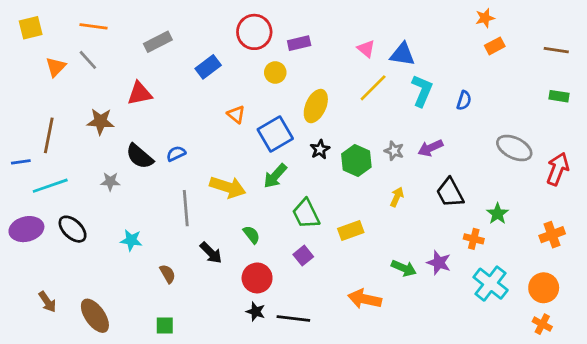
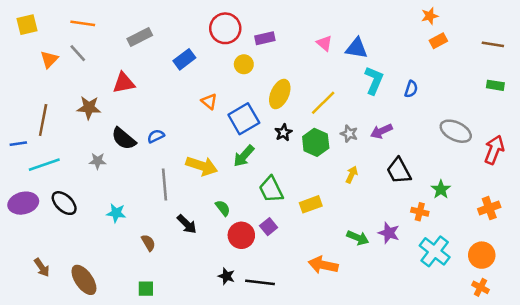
yellow line: (373, 88) -> (323, 103), moved
red circle: (257, 278) -> (241, 235), moved

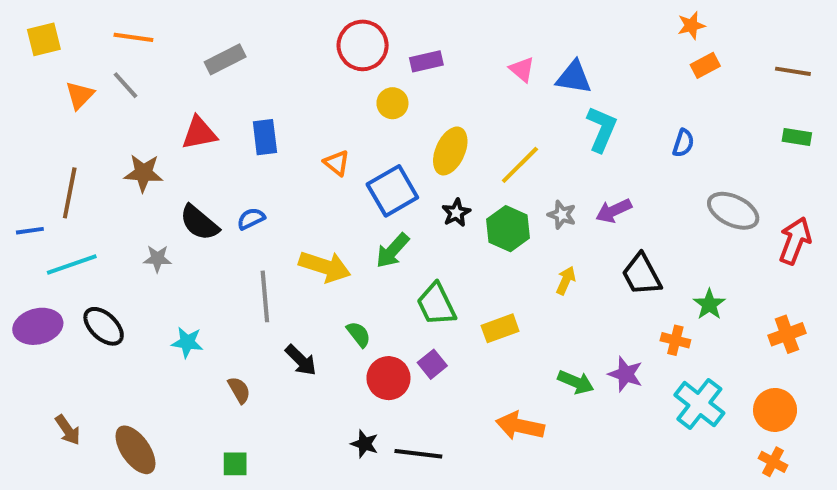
blue rectangle: (184, 59) -> (265, 137), moved, turned -60
blue semicircle: (411, 89) -> (683, 143), moved

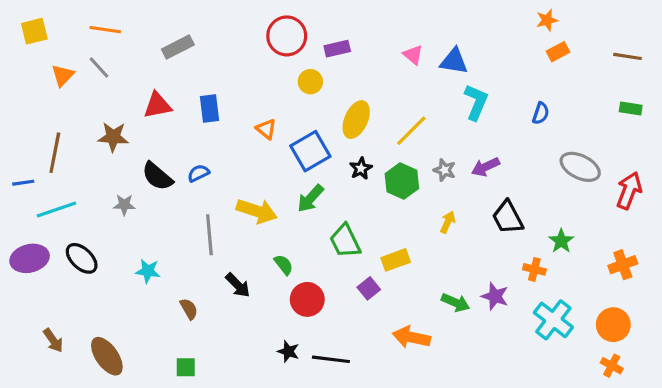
purple square: (432, 364) -> (369, 288), moved

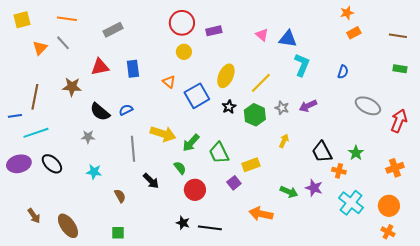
yellow circle: (310, 82) -> (184, 52), moved
green arrow: (310, 198) -> (191, 143), moved
gray star: (124, 205) -> (88, 137), moved
black trapezoid: (508, 217) -> (322, 152), moved

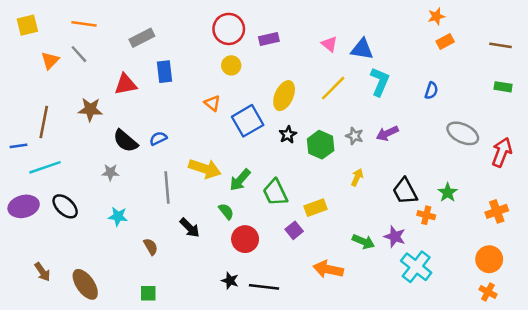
blue rectangle: (133, 69) -> (165, 72), moved
yellow line: (261, 83) -> (333, 88), moved
cyan cross: (351, 203) -> (416, 267), moved

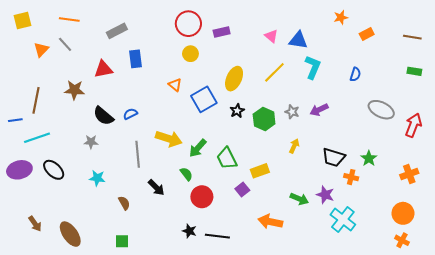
orange star: (436, 16) -> (341, 17), moved
black trapezoid: (405, 191) -> (334, 157), turned -45

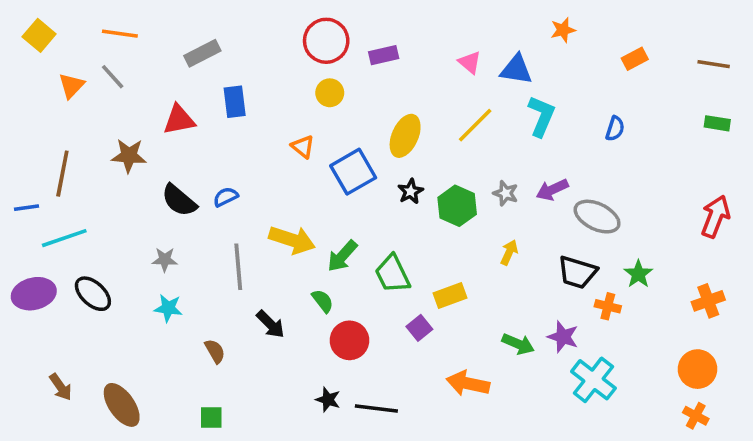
orange star: (341, 17) -> (563, 30), moved
yellow square: (23, 21) -> (39, 35), turned -36
gray ellipse: (381, 110) -> (597, 217), moved
gray star: (91, 142) -> (165, 260), moved

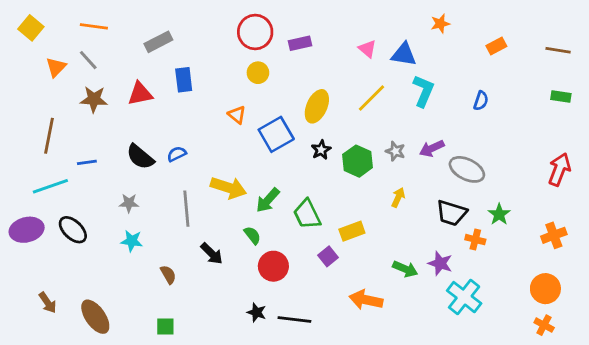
brown star: (129, 156) -> (94, 99), moved
blue line: (27, 208) -> (87, 162), moved

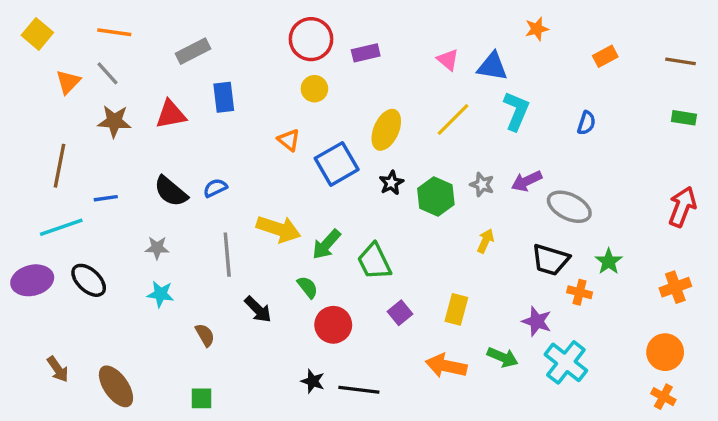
yellow rectangle: (352, 231) -> (456, 309), moved, turned -55
green arrow: (405, 269) -> (503, 357), moved

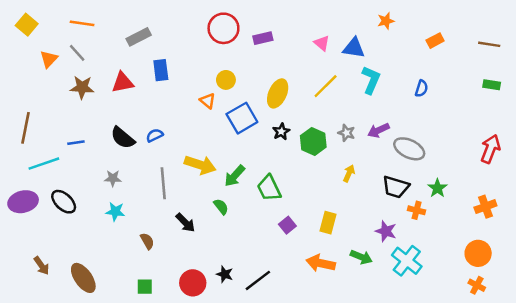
yellow circle: (314, 89) -> (226, 80), moved
brown line: (60, 166) -> (25, 128), moved
red circle: (333, 325) -> (193, 283), moved
black line: (359, 390) -> (258, 280), turned -44

